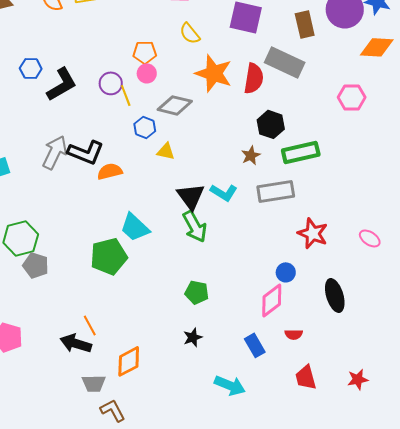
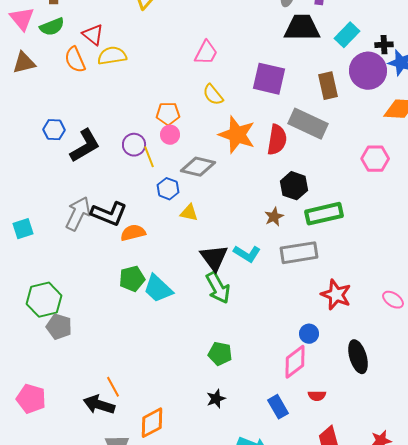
green pentagon: (109, 256) -> (132, 279), moved, size x0.7

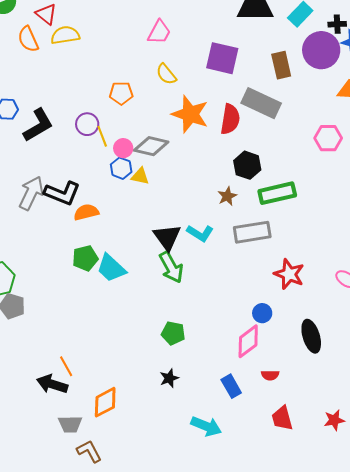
pink circle: (170, 135) -> (123, 148), moved
yellow triangle: (189, 213) -> (140, 176), moved

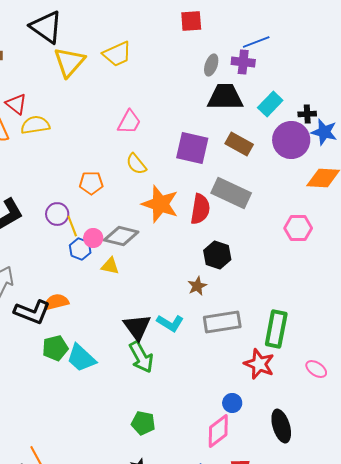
brown rectangle: (281, 65) -> (239, 144), moved, turned -48
blue hexagon: (121, 168) -> (80, 249), moved
black L-shape: (62, 193) -> (32, 312), moved
green rectangle: (277, 193) -> (276, 329), moved, turned -66

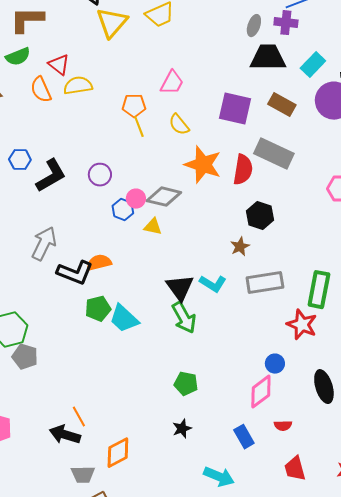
orange pentagon: (91, 183) -> (134, 106), moved
yellow line: (72, 226) -> (139, 127), moved

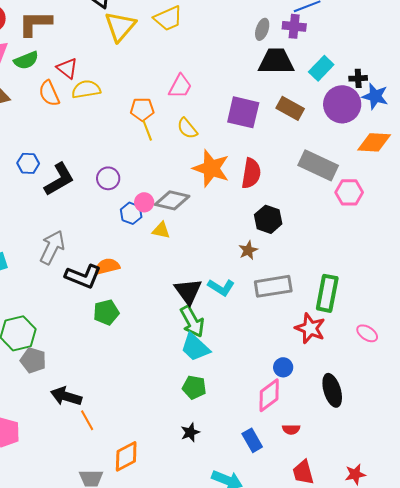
gray rectangle: (274, 154) -> (318, 165), moved
cyan trapezoid: (124, 319) -> (195, 347), moved
black arrow: (65, 435) -> (66, 396), moved

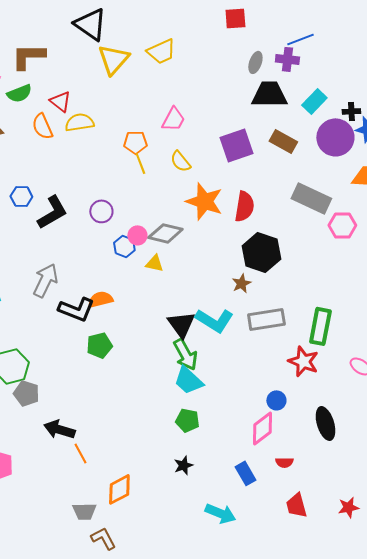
purple square: (243, 112) -> (236, 145), turned -32
black hexagon: (268, 219) -> (261, 252), size x1.4
cyan L-shape: (221, 287) -> (214, 320), size x1.4

